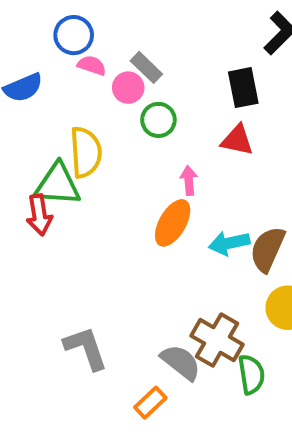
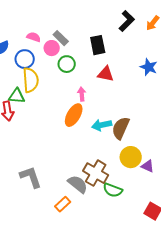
blue circle: (74, 35) -> (25, 59), moved
black rectangle: (243, 88) -> (98, 45), moved
green triangle: (57, 185) -> (17, 96), size x0.7
green semicircle: (251, 374) -> (113, 190), turned 120

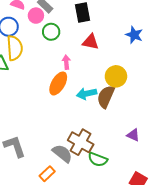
yellow circle: (131, 157) -> (116, 76), moved

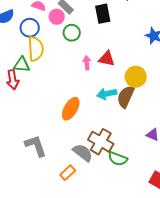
red triangle: (91, 42) -> (107, 59), moved
orange ellipse: (58, 83) -> (71, 109), moved

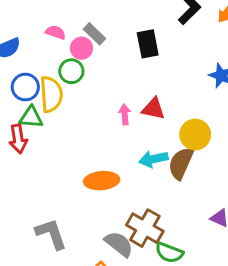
blue circle: (30, 28) -> (25, 87), moved
green circle: (72, 33) -> (71, 71), moved
orange ellipse: (71, 109) -> (102, 181), turned 55

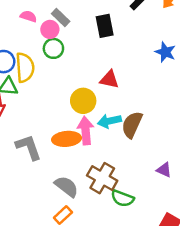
green circle: (71, 71) -> (53, 48), moved
pink arrow: (125, 114) -> (86, 131), moved, size x1.6
yellow circle: (195, 135) -> (83, 101), moved
gray L-shape: (51, 234) -> (28, 147), moved
gray semicircle: (119, 244) -> (67, 186), moved

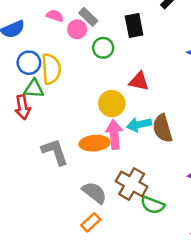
green circle: (53, 48) -> (103, 48), moved
brown semicircle: (132, 125) -> (163, 128), turned -40

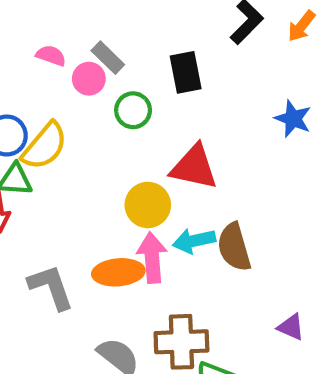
yellow semicircle: (51, 69) -> (45, 146), turned 44
red triangle: (139, 81) -> (194, 167), size x1.4
brown cross: (132, 184) -> (181, 342), turned -32

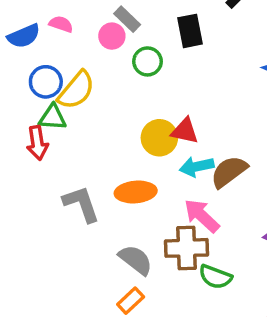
pink semicircle: (51, 56) -> (61, 24), moved
red triangle: (194, 167) -> (185, 131), moved, size x0.7
brown semicircle: (234, 247) -> (229, 172), turned 69
pink arrow: (152, 258) -> (202, 216), moved, turned -42

